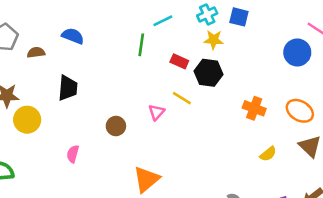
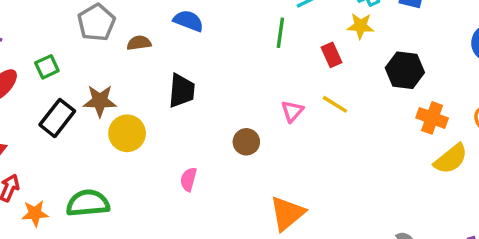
yellow star: (214, 40) -> (361, 26), moved
red rectangle: (179, 61) -> (332, 55), turned 42
black hexagon: (209, 73) -> (405, 70), moved
pink triangle: (157, 112) -> (292, 111), moved
yellow semicircle: (268, 154) -> (451, 159), moved, size x1.5

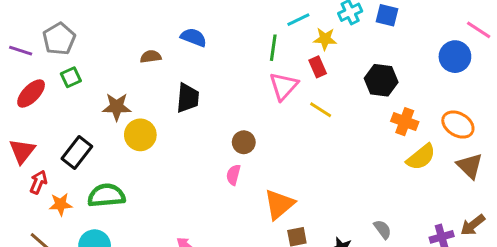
gray pentagon: (96, 23) -> (59, 39), moved
yellow star: (361, 26) -> (325, 39), moved
pink triangle: (292, 111) -> (284, 86), moved, size x1.5
black rectangle: (57, 118) -> (77, 153), moved
pink semicircle: (188, 179) -> (233, 175), moved

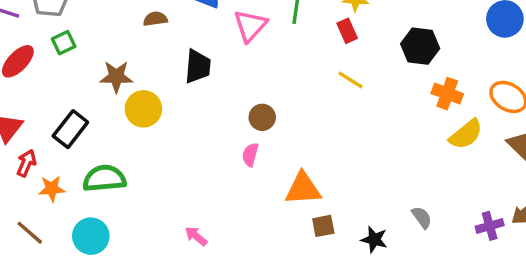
pink triangle: (284, 86) -> (250, 26), moved
orange triangle: (279, 204) -> (303, 189), turned 36

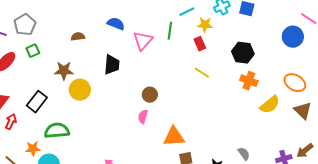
brown semicircle: (155, 19) -> (78, 37), moved
orange cross: (447, 94) -> (249, 81), moved
orange star: (52, 189) -> (33, 149), moved

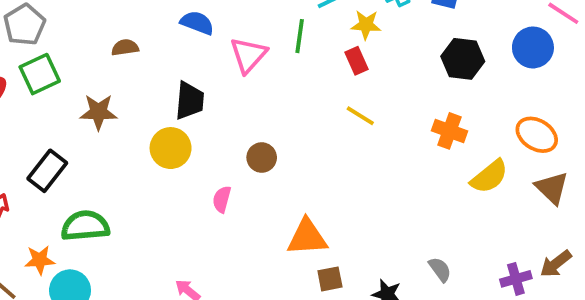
green square: (33, 51) -> (40, 74), size x1.5
black hexagon: (243, 53) -> (463, 59), moved
yellow circle: (80, 90) -> (171, 148), moved
pink semicircle: (143, 117) -> (222, 199), moved

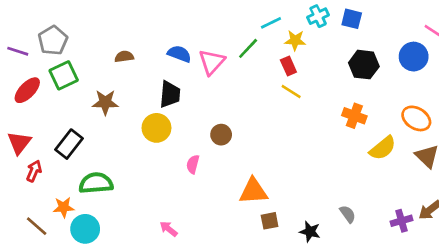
blue semicircle: (197, 23) -> (179, 54), moved
green line: (300, 36) -> (248, 48), turned 35
yellow line: (360, 116) -> (291, 92), moved

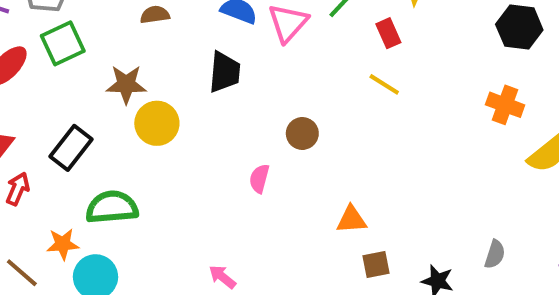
red rectangle: (288, 66) -> (388, 33), moved
yellow line: (291, 92) -> (384, 84), moved
yellow circle: (156, 128) -> (157, 123), moved
orange triangle: (253, 191) -> (351, 219), size x0.7
gray semicircle: (348, 214) -> (495, 254), turned 54

